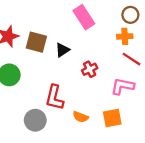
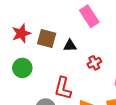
black triangle: (62, 50) -> (70, 46), turned 32

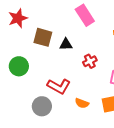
red star: (21, 33) -> (18, 18), moved
red L-shape: (63, 88) -> (59, 86), turned -75

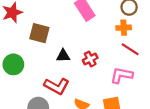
black triangle: (66, 44) -> (63, 56), moved

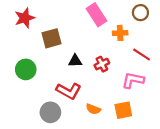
orange cross: (124, 28) -> (120, 33), moved
brown square: (39, 33) -> (51, 38), turned -30

